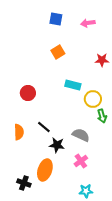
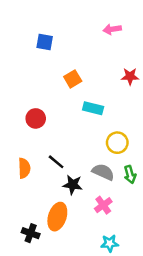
blue square: (56, 19) -> (45, 42), moved
orange square: (58, 52) -> (73, 79), moved
yellow circle: (93, 99) -> (117, 143), moved
green arrow: (102, 116) -> (130, 175), moved

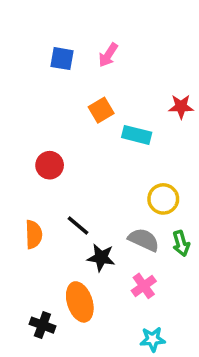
pink arrow: (112, 29) -> (108, 55), moved, turned -48
cyan rectangle: (93, 108) -> (137, 135), moved
orange ellipse: (57, 217) -> (80, 302), turned -36

